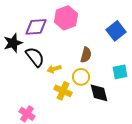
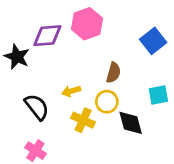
black star: (13, 43) -> (17, 57), turned -30
black semicircle: (35, 57) -> (37, 107), moved

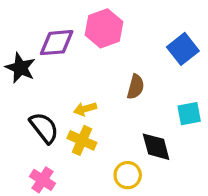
yellow circle: (107, 102) -> (128, 175), moved
yellow cross: (83, 120) -> (82, 140), moved

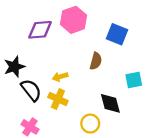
blue square: (183, 49) -> (117, 34), moved, turned -30
black star: (20, 68) -> (14, 67), moved, turned 30

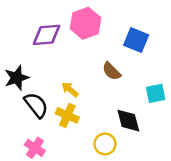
brown semicircle: (96, 61) -> (111, 71), turned 120
yellow arrow: (60, 77) -> (70, 89), turned 56

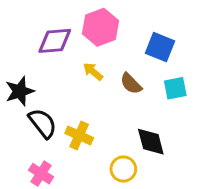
yellow arrow: (70, 89) -> (93, 71), moved
cyan square: (156, 93) -> (175, 88), moved

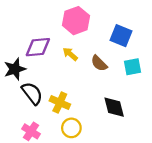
purple diamond: (55, 41) -> (38, 47), moved
yellow circle: (123, 169) -> (71, 128), moved

